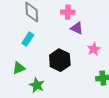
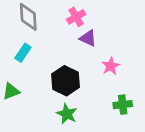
pink cross: (68, 12) -> (76, 17), turned -32
green star: (37, 85) -> (67, 114), moved

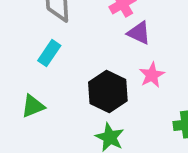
pink star: (111, 66) -> (152, 75), moved

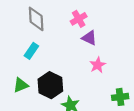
black hexagon: (108, 91) -> (50, 85), moved

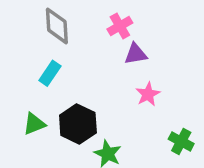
purple triangle: (89, 38) -> (136, 54), turned -35
green cross: (120, 97) -> (181, 141), turned 35

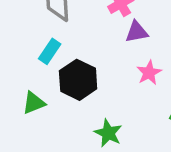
black hexagon: (78, 124) -> (78, 80), moved

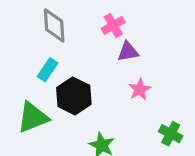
green triangle: (34, 103) -> (33, 117), size x1.5

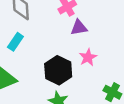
black hexagon: (74, 96) -> (58, 70), moved

